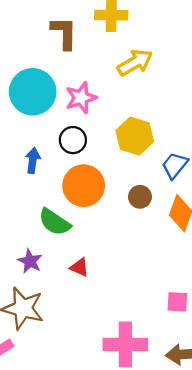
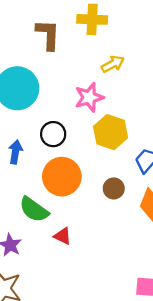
yellow arrow: (135, 63) -> (113, 64), size x0.7
pink star: (81, 98) -> (89, 97), moved
red triangle: (79, 267) -> (63, 236), moved

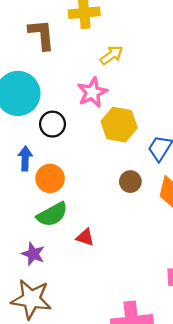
black circle: (53, 134) -> (52, 124), moved
orange circle: (62, 177) -> (50, 178), moved, size x0.7
green semicircle: (34, 210) -> (52, 214), turned -56

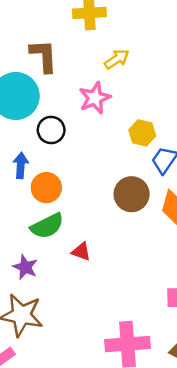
brown L-shape: (42, 34) -> (44, 56), moved
yellow hexagon: (119, 125) -> (142, 133), moved, size x0.7
brown circle: (130, 182) -> (132, 194), size x1.5

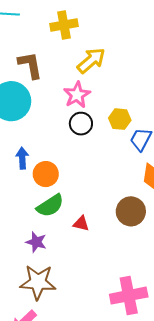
yellow arrow: (117, 59) -> (91, 60), size x1.4
black circle: (51, 130) -> (81, 124), moved
brown circle: (132, 194) -> (131, 211), moved

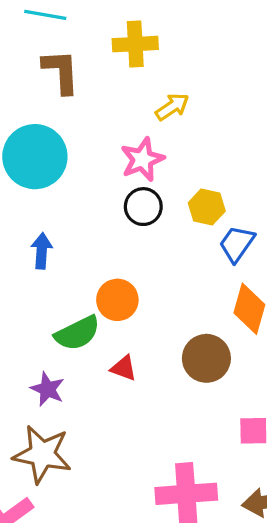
yellow arrow: (91, 60) -> (172, 107), size x0.7
brown L-shape: (30, 65) -> (61, 71), moved
orange circle: (46, 174) -> (117, 300), moved

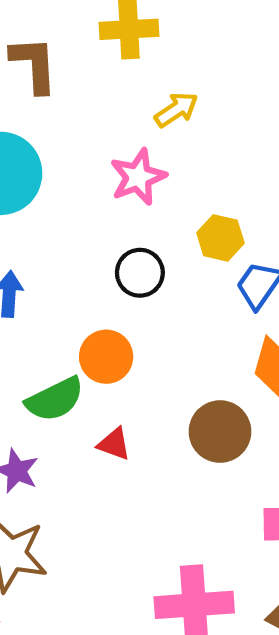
black circle: (143, 207) -> (140, 273), moved

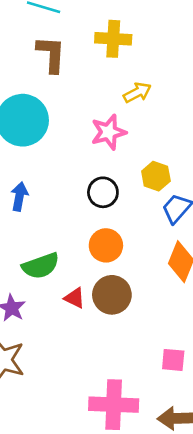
orange circle: (106, 357) -> (106, 245), moved
brown circle: (220, 432) -> (112, 295), moved

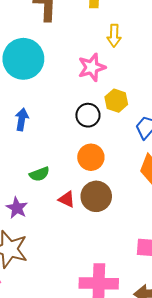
yellow arrow: (137, 93) -> (114, 36), turned 120
yellow hexagon: (156, 176) -> (116, 101), moved
green semicircle: (41, 266) -> (39, 174), size x0.7

